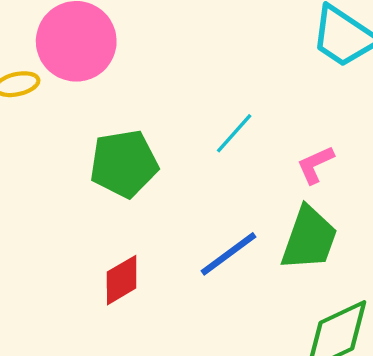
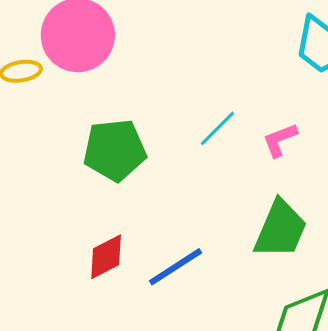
pink L-shape: (315, 165) -> (280, 140), moved
blue line: (228, 254) -> (175, 267), moved

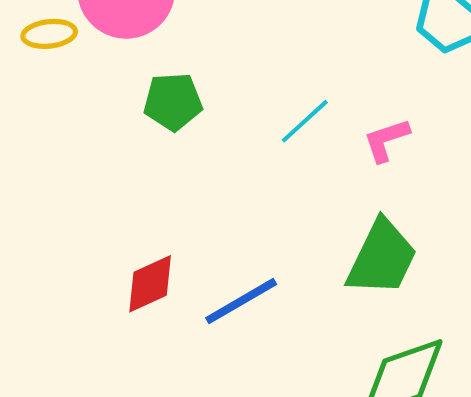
green pentagon: (115, 150) -> (173, 102), moved, size x0.7

